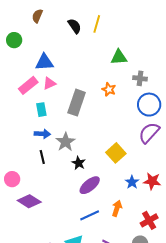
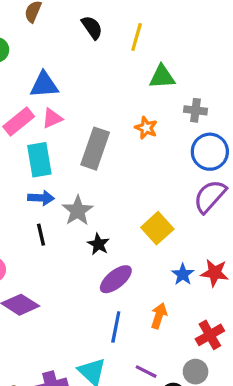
yellow line: (97, 24) -> (137, 37), moved
cyan rectangle: (41, 110) -> (39, 160), size x1.5
blue line: (90, 215) -> (116, 327), turned -54

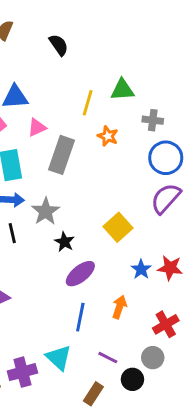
yellow line: (137, 37) -> (88, 103), moved
pink triangle: (52, 118) -> (37, 127), moved

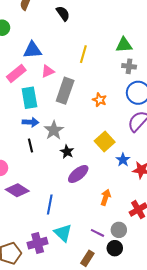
green triangle: (122, 90) -> (124, 45), moved
orange star: (108, 136) -> (100, 100), moved
blue star: (141, 269) -> (123, 160), moved
blue line: (80, 317) -> (50, 204), moved
gray circle: (153, 358) -> (119, 230), moved

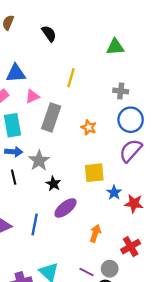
green triangle: (124, 45) -> (115, 47), moved
yellow square: (105, 141) -> (94, 173), turned 36
blue line: (50, 204) -> (35, 225), moved

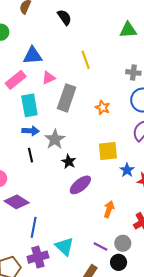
yellow line: (71, 78) -> (86, 60), turned -36
blue line: (35, 225) -> (34, 227), moved

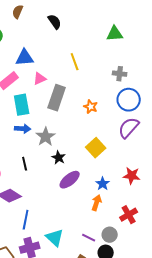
yellow square: (108, 151) -> (96, 148), turned -36
black line: (30, 155) -> (25, 164), moved
blue star: (127, 170) -> (103, 184), moved

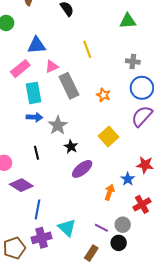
gray rectangle: (57, 98) -> (69, 86), turned -45
blue star: (103, 184) -> (128, 179), moved

